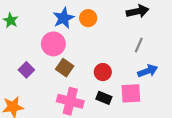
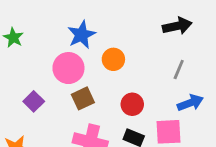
orange circle: (88, 18) -> (113, 59), moved
brown square: (65, 68) -> (83, 98), turned 30

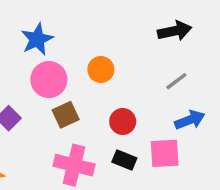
blue star: (82, 35) -> (37, 39), moved
gray line: (179, 69) -> (176, 81), turned 30

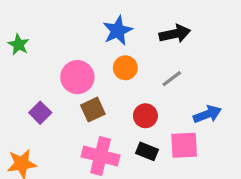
black arrow: (175, 31) -> (175, 34), moved
blue star: (37, 39) -> (118, 31), moved
gray line: (176, 81) -> (172, 79), moved

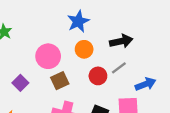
black arrow: (175, 34) -> (121, 41), moved
gray line: (172, 79) -> (119, 68), moved
red circle: (145, 116) -> (98, 76), moved

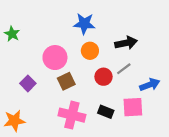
blue star: (78, 21) -> (84, 24), turned 30

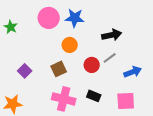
orange circle: (90, 51) -> (70, 45), moved
pink circle: (55, 58) -> (49, 18), moved
pink square: (133, 107) -> (126, 101), moved

